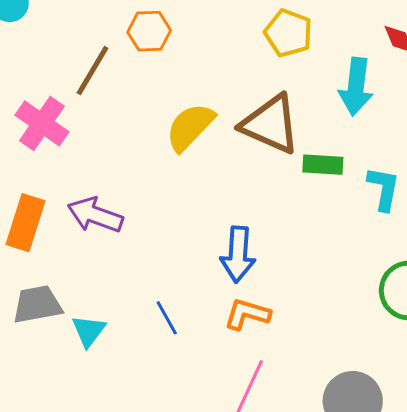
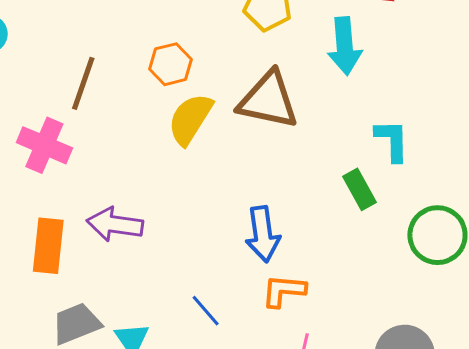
orange hexagon: (149, 31) -> (170, 64), moved
green rectangle: (323, 165) -> (359, 189), moved, turned 69

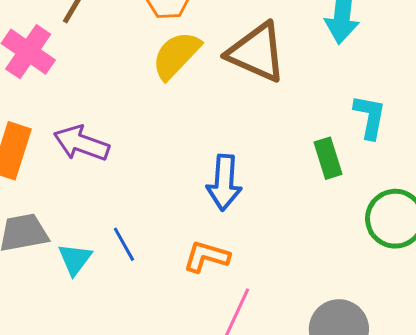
orange L-shape: (284, 291) -> (206, 257), moved
blue line: (206, 311) -> (124, 244), moved

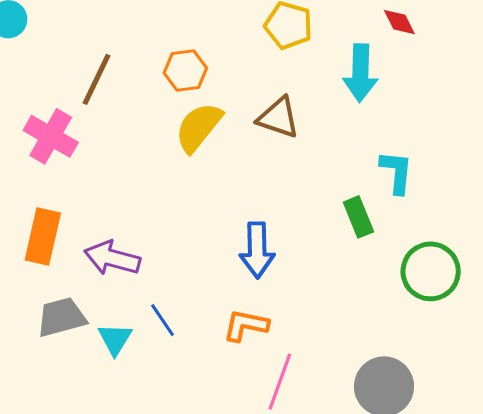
brown triangle: (257, 52) -> (278, 118), size x0.7
purple arrow: (81, 143) -> (112, 258), moved

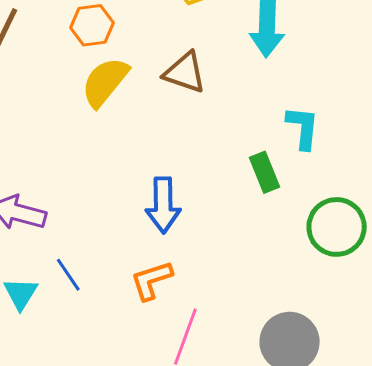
orange L-shape: (246, 325) -> (151, 280), turned -30

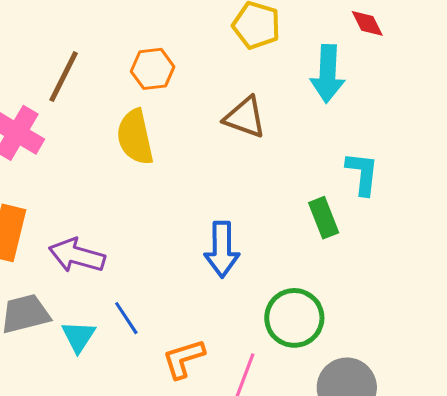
yellow semicircle: (105, 82) -> (135, 137), moved, turned -52
green circle: (337, 227) -> (294, 318), moved
orange L-shape: (151, 280) -> (184, 359), moved

